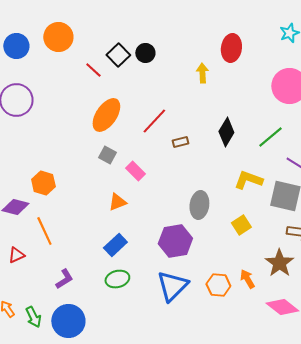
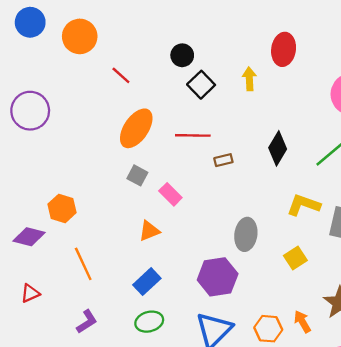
blue circle: (16, 46) -> (30, 22), moved
black square: (118, 55) -> (201, 85), moved
red line: (154, 121) -> (193, 135), turned 48
orange line: (44, 231) -> (83, 264), moved

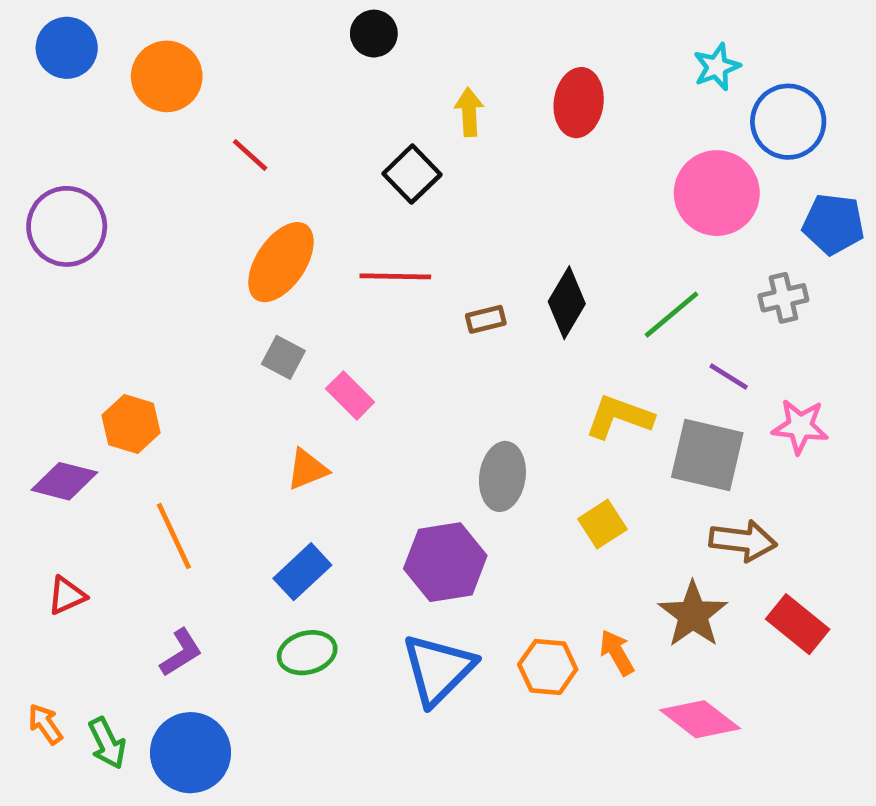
black circle: (182, 55) -> (374, 34), moved
yellow arrow: (249, 79) -> (469, 112), moved
brown rectangle: (223, 160) -> (486, 319), moved

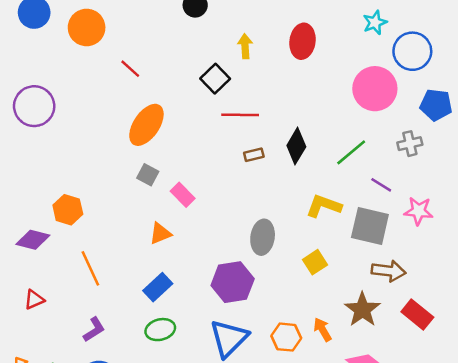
red line: (395, 276) -> (240, 115), moved

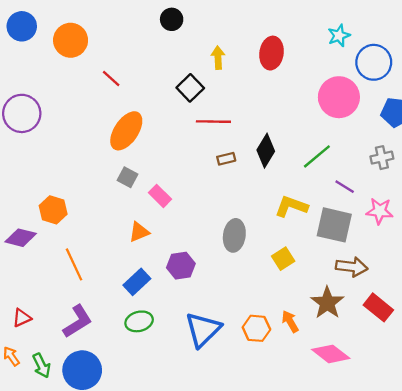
gray cross: (410, 144) -> (382, 158), moved
purple hexagon: (233, 282) -> (181, 266), moved, size x0.7
red triangle: (34, 300) -> (22, 318), moved
purple L-shape: (94, 330) -> (78, 321), size x1.4

